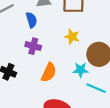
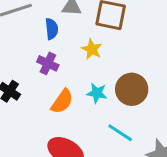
yellow star: (72, 37) -> (92, 49), moved
cyan star: (81, 70) -> (97, 93), moved

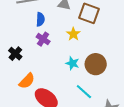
blue semicircle: (52, 29) -> (40, 19), moved
orange semicircle: (62, 101) -> (27, 81), moved

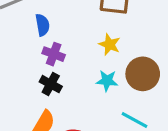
yellow star: (73, 34) -> (110, 44), moved
black cross: (15, 54) -> (51, 84), moved

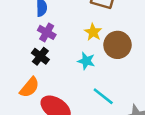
brown circle: (143, 74) -> (117, 45), moved

